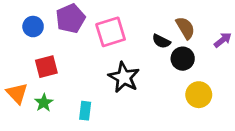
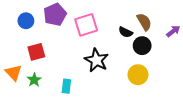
yellow circle: (199, 95) -> (138, 75), moved

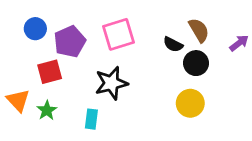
purple pentagon: (55, 15) -> (70, 42), moved
black star: (96, 60) -> (111, 83), moved, turned 30

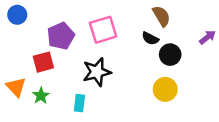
blue circle: (35, 29) -> (17, 15), moved
brown semicircle: (199, 30) -> (161, 16), moved

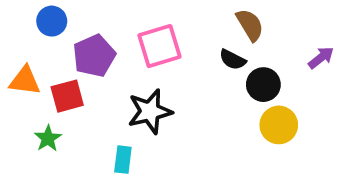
blue circle: (17, 15) -> (52, 21), moved
orange triangle: (16, 87) -> (25, 81), moved, turned -40
yellow circle: (165, 89) -> (279, 125), moved
green star: (41, 96) -> (48, 138), moved

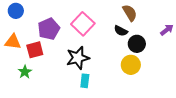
blue circle: (52, 21) -> (16, 11), moved
pink square: (159, 46) -> (83, 24), turned -30
yellow circle: (279, 125) -> (131, 65), moved
cyan rectangle: (123, 160) -> (85, 81), moved

